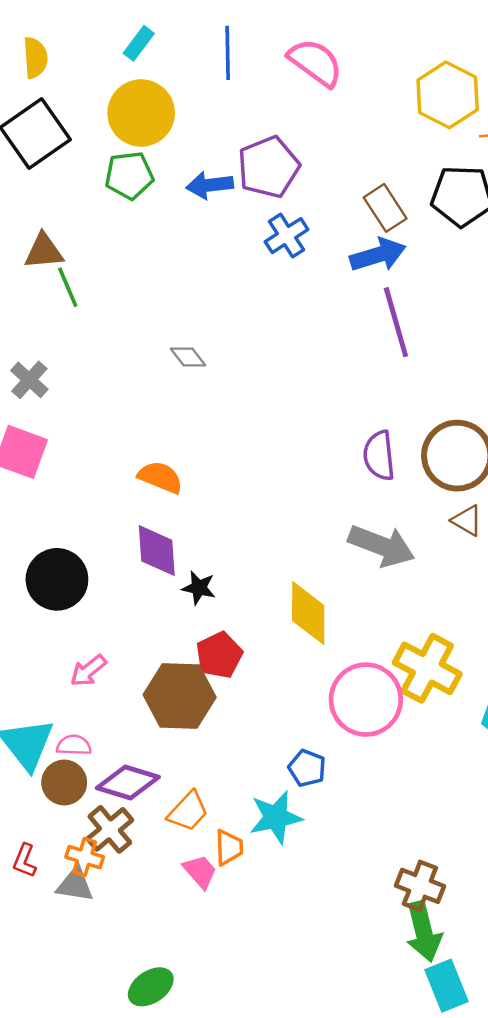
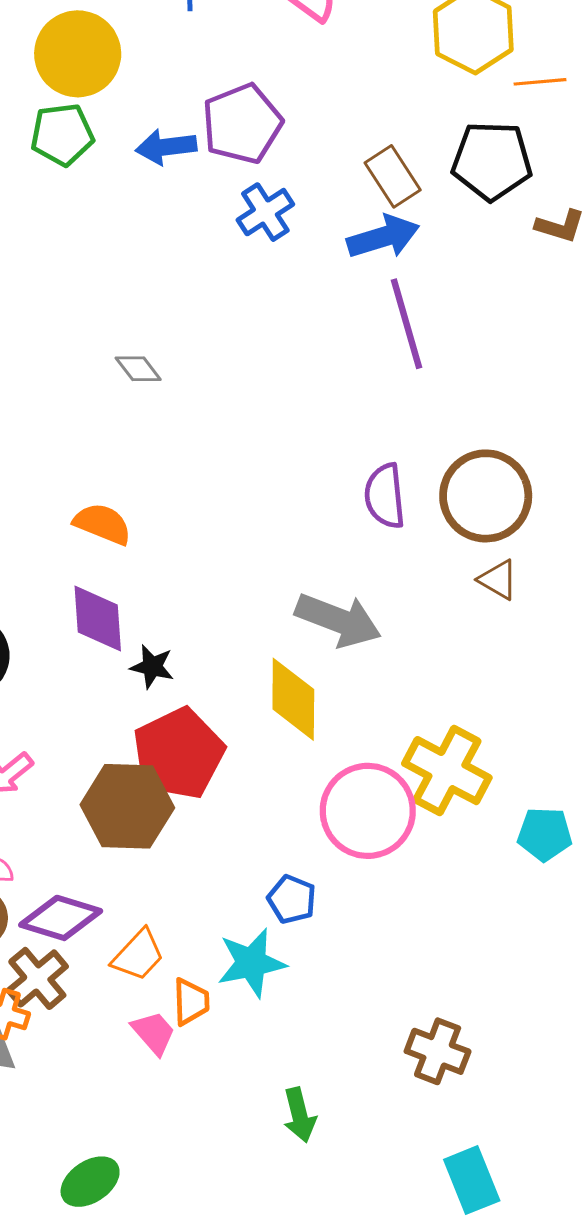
gray arrow: (382, 546) -> (338, 620), moved
red pentagon: (219, 655) -> (179, 753), size x1.5
green arrow: (424, 932) -> (300, 1115), moved, size x0.7

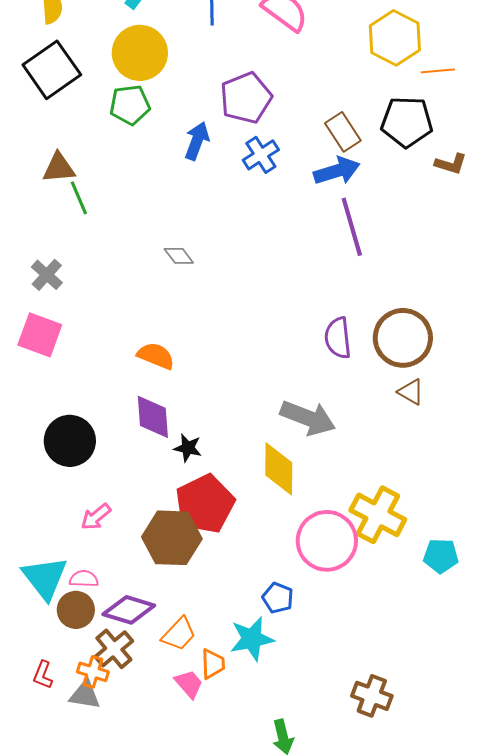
blue arrow: (166, 147) -> (197, 141), moved, turned 117

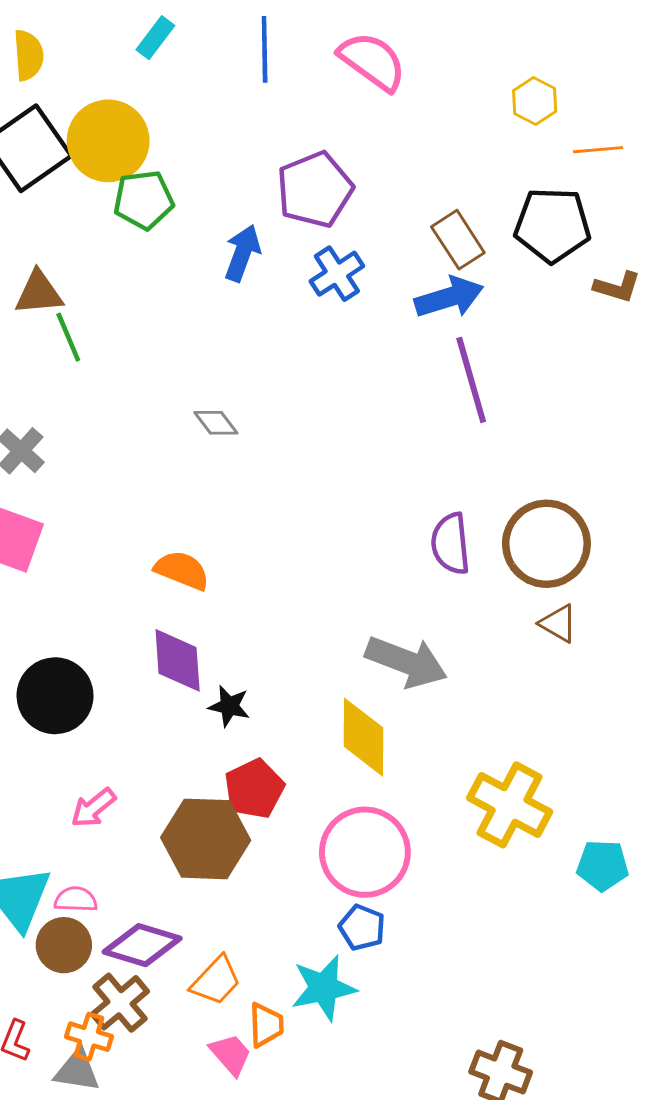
yellow hexagon: (395, 38) -> (535, 101), size x0.6
yellow circle: (140, 53) -> (108, 141), moved
red pentagon: (205, 504) -> (254, 789), size x0.7
pink circle: (327, 541) -> (365, 852), moved

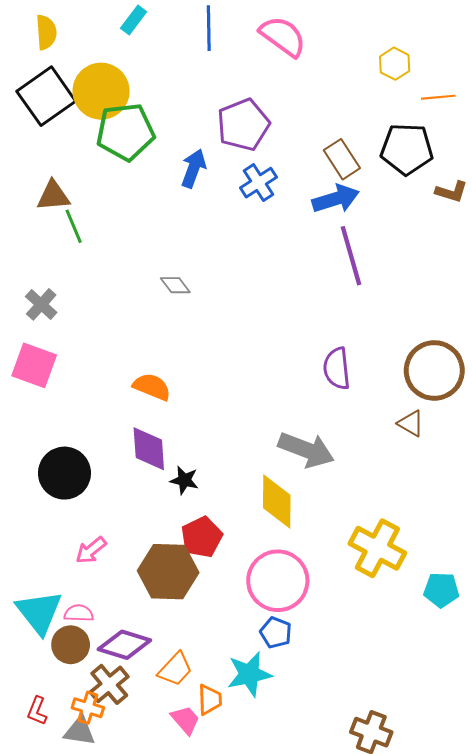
green pentagon: (144, 200) -> (125, 132), size x1.4
brown circle: (546, 544) -> (434, 370), moved

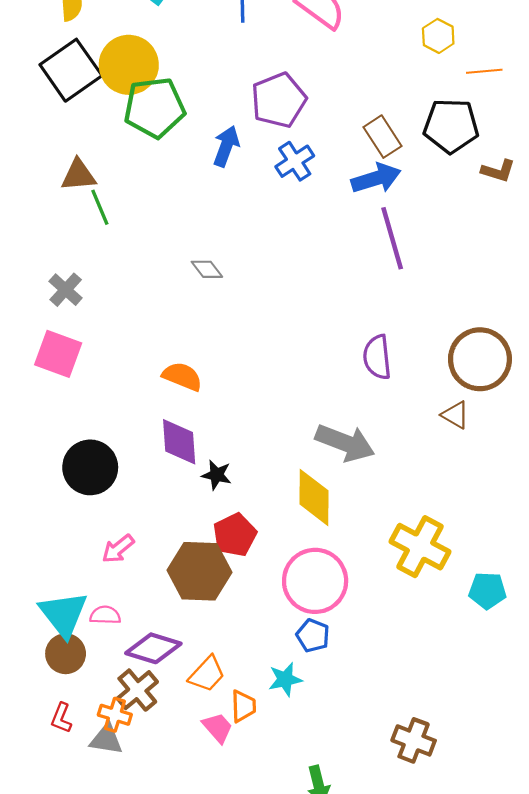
brown circle: (71, 645) -> (66, 654), moved
cyan star: (249, 674) -> (285, 679), size x0.7

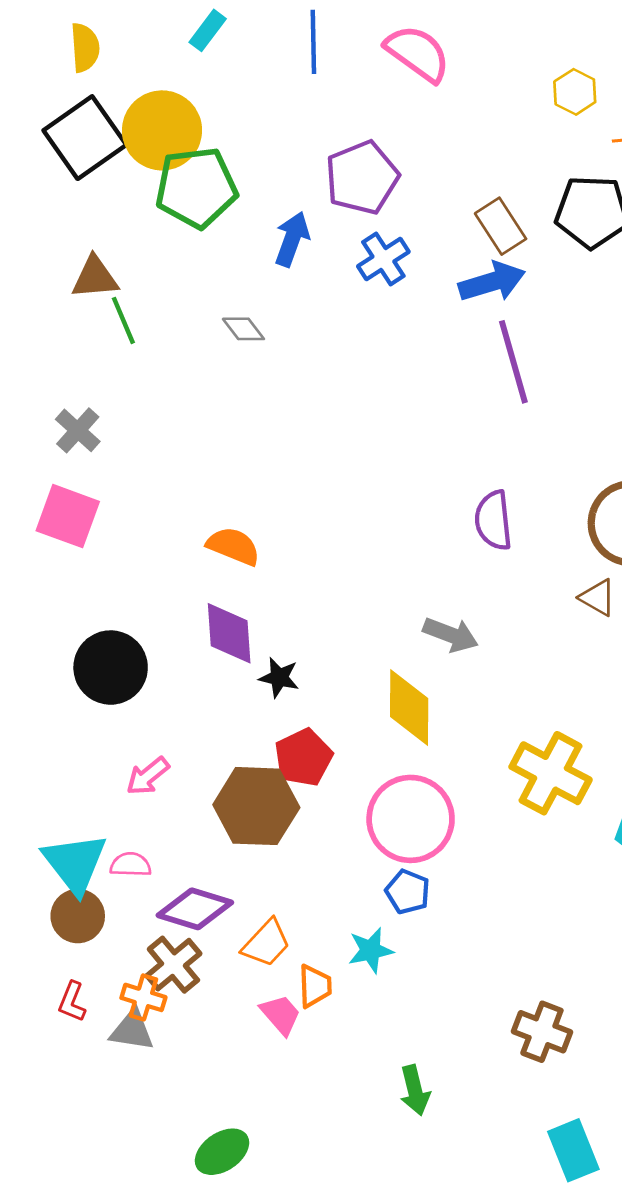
gray diamond: (207, 269) -> (243, 329), moved
gray arrow: (345, 443) -> (451, 635), size x0.7

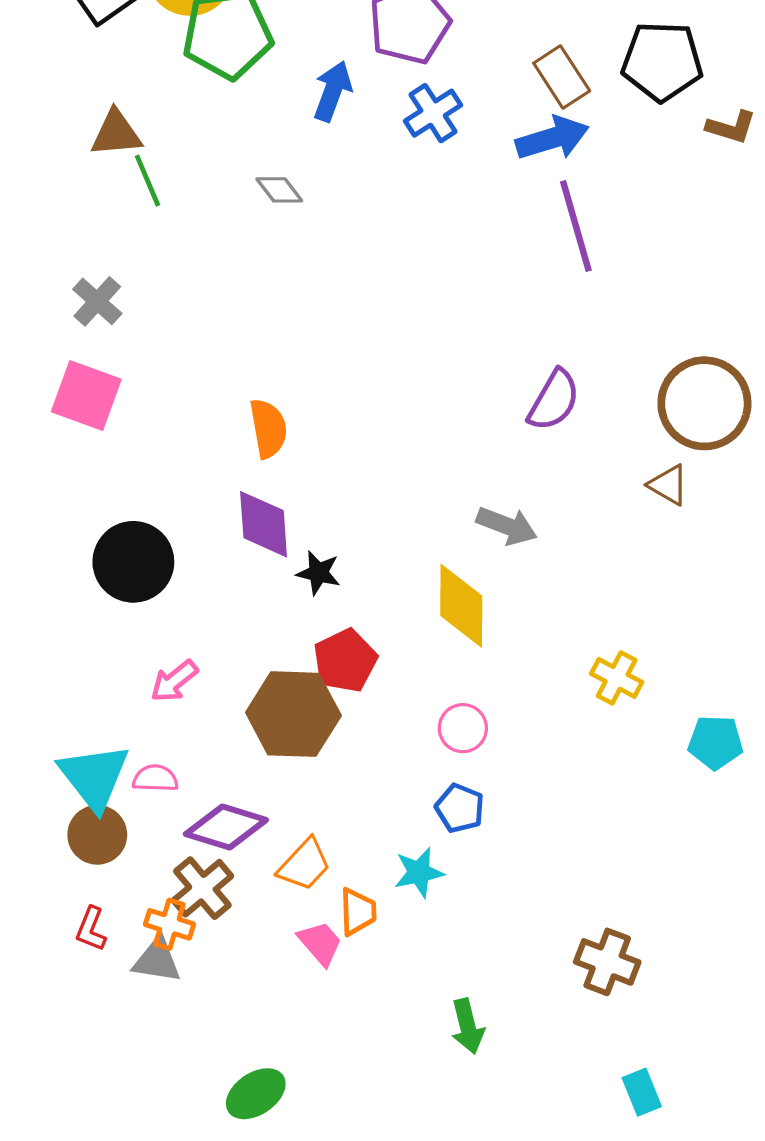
purple semicircle: (493, 520) -> (554, 400), turned -144
orange semicircle: (233, 546) -> (268, 428), turned 58
yellow cross: (551, 773) -> (617, 678), size x0.6
pink circle: (411, 819) -> (463, 728), size x0.5
cyan rectangle: (573, 1150) -> (642, 1092), size x0.7

